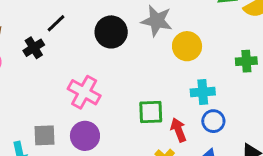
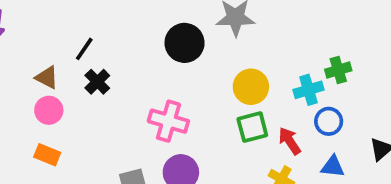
black line: (56, 23) -> (84, 49), moved
yellow circle: (187, 46) -> (251, 87), moved
green cross: (246, 61) -> (338, 70), moved

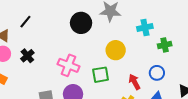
black cross: (97, 82) -> (27, 56), moved
cyan cross: (308, 90) -> (145, 27), moved
green square: (252, 127) -> (101, 75), moved

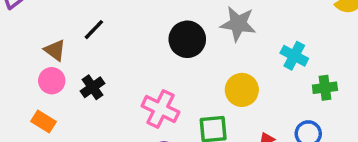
cyan cross: (145, 27) -> (294, 56), turned 35

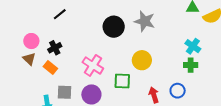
brown triangle: (55, 50) -> (29, 59), moved
cyan cross: (294, 56) -> (193, 46), moved
orange rectangle: (43, 121) -> (50, 67), moved

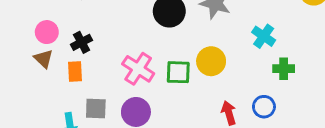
cyan cross: (193, 46) -> (264, 36), moved
orange rectangle: (50, 67) -> (75, 71), turned 48
green square: (122, 81) -> (178, 72), moved

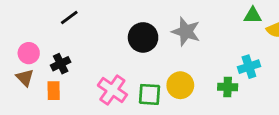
cyan cross: (264, 36) -> (249, 67), moved, turned 35
green cross: (284, 69) -> (228, 87), moved

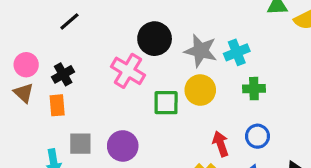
gray star: (186, 32) -> (201, 51), moved
cyan cross: (249, 67) -> (237, 52), moved
pink cross: (112, 90) -> (128, 71), moved

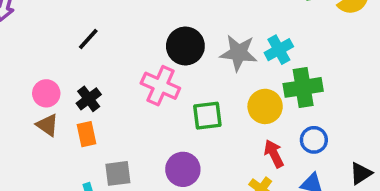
green cross: (254, 89) -> (303, 87), size x1.5
yellow circle: (200, 90) -> (265, 106), moved
purple circle: (123, 146) -> (183, 169), moved

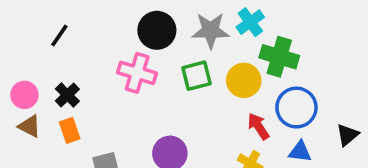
green cross: (303, 87) -> (279, 57), turned 33
green square: (207, 116) -> (196, 76), moved
blue circle: (314, 140) -> (296, 108), size x1.5

